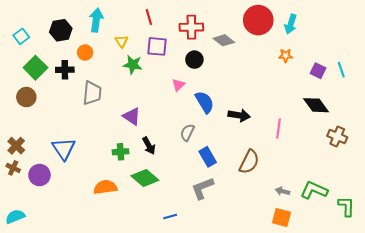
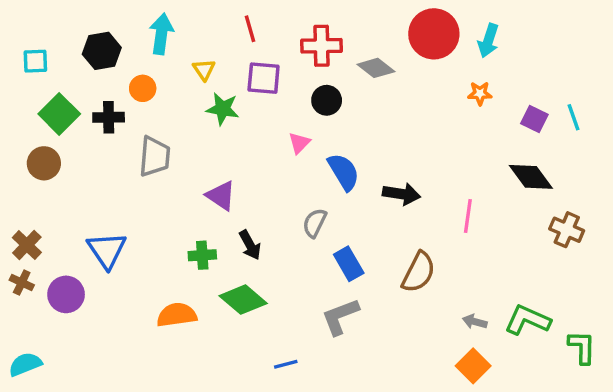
cyan square: (21, 36) -> (35, 61), turned 35
orange square: (282, 218) -> (473, 366), turned 30

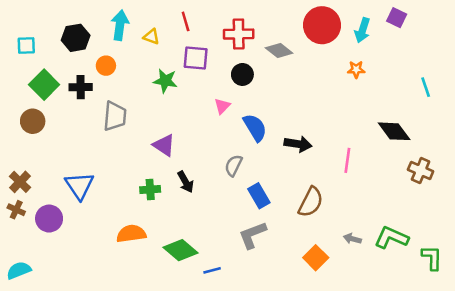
yellow triangle: (204, 70) -> (151, 37), moved, turned -36
purple square: (534, 119) -> (397, 18), moved
green diamond: (243, 300) -> (180, 250), moved
orange square: (473, 366) -> (316, 258), moved

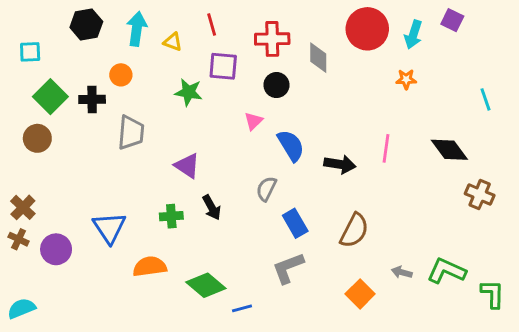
black hexagon: (76, 38) -> (86, 24), moved
gray diamond: (279, 50) -> (318, 58), turned 52
pink line: (347, 160) -> (386, 148), moved
blue triangle: (79, 186) -> (109, 228), moved

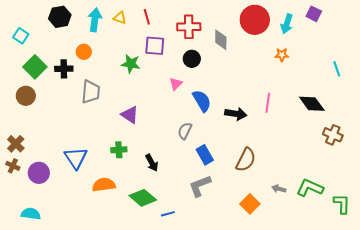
yellow triangle: (173, 42) -> (120, 18), moved
cyan square: (30, 52) -> (21, 36), turned 35
black arrow: (212, 207) -> (152, 163), moved
cyan semicircle: (21, 308) -> (31, 214), moved, turned 30

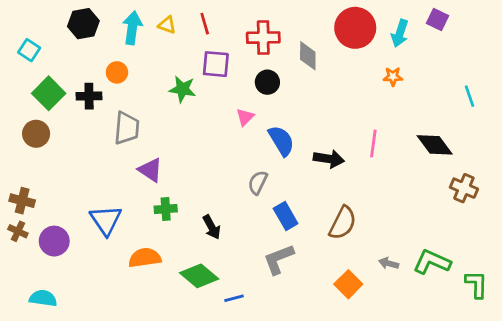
purple triangle: (130, 115) -> (150, 170), moved
brown cross: (16, 144) -> (22, 201), turned -30

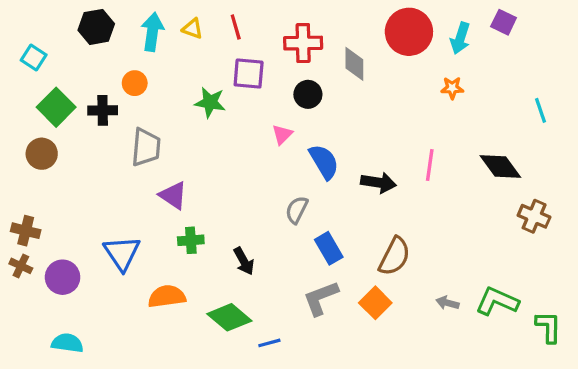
orange square: (348, 284) -> (375, 303), moved
cyan semicircle: (43, 298) -> (67, 343), moved

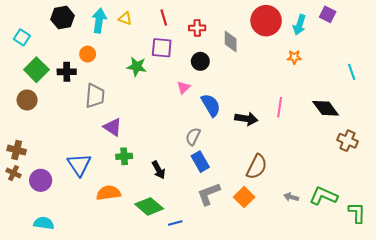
red line: (236, 27) -> (164, 18), moved
red cross: (303, 43) -> (197, 28), size x0.7
blue rectangle: (329, 248) -> (200, 162), moved

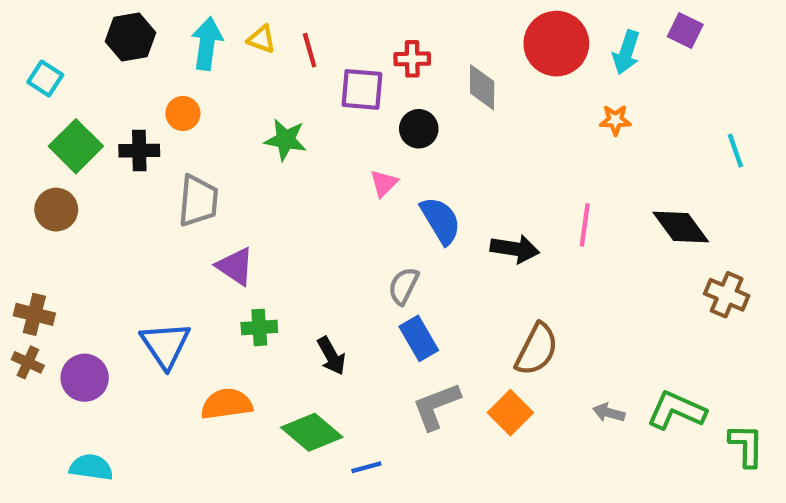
red line: (164, 18) -> (310, 50), moved
purple square: (162, 48) -> (362, 89), moved

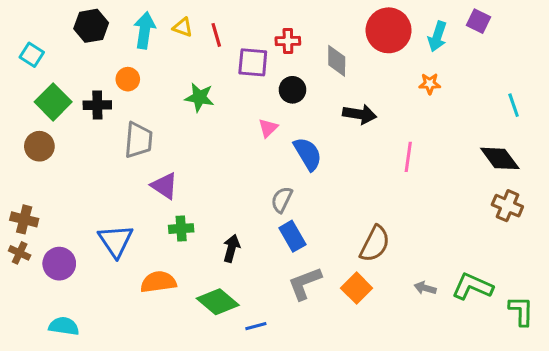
black diamond: (681, 227) -> (500, 158), moved
black arrow: (515, 249) -> (360, 114), moved
black arrow: (331, 356) -> (231, 248), turned -136

